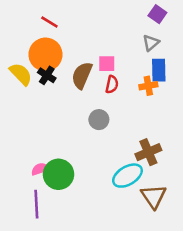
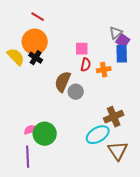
purple square: (157, 14) -> (123, 41), moved
brown semicircle: (82, 75) -> (63, 82), moved
orange cross: (148, 86) -> (104, 70), moved

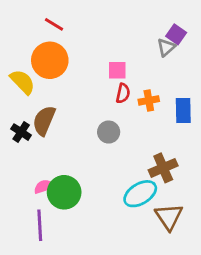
purple square: (123, 41) -> (176, 34), moved
blue rectangle: (122, 54) -> (183, 110), moved
black cross: (36, 58) -> (21, 132), moved
brown semicircle: (63, 82) -> (44, 121), moved

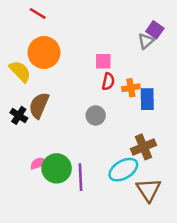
red line: (54, 24) -> (38, 13), moved
blue rectangle: (183, 110) -> (147, 99), moved
purple line: (40, 225) -> (81, 177), moved

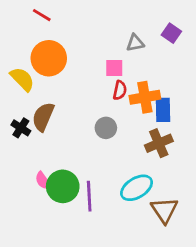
gray triangle: (146, 41) -> (135, 43), moved, turned 30
orange cross: (131, 88) -> (145, 97), size x1.5
brown cross: (143, 147) -> (159, 143), moved
pink semicircle: (39, 163) -> (43, 181), turned -108

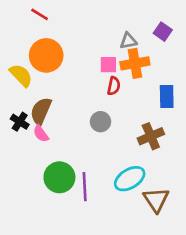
orange cross: (145, 97) -> (135, 63), moved
blue rectangle: (163, 110) -> (167, 97), moved
pink semicircle: (43, 181) -> (41, 134), moved

